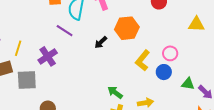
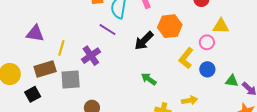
yellow triangle: (196, 24) -> (221, 26), moved
black arrow: (101, 42) -> (144, 41), size x1.5
pink circle: (170, 53) -> (207, 42), moved
green arrow: (115, 93) -> (149, 79), moved

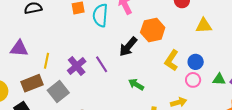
purple line: (107, 30) -> (102, 64), moved, turned 30
pink circle: (207, 42) -> (193, 80), moved
blue circle: (207, 69) -> (196, 62), moved
gray square: (71, 80) -> (58, 91), turned -30

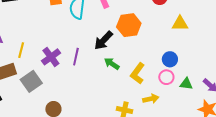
yellow L-shape: (172, 61) -> (138, 73), moved
purple line: (102, 64) -> (76, 57), turned 42
green triangle: (219, 79) -> (186, 84), moved
green arrow: (136, 84) -> (112, 64), moved

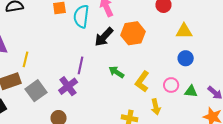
black arrow: (103, 40) -> (104, 37), moved
purple cross: (51, 57) -> (68, 86), moved
blue circle: (170, 59) -> (186, 58), moved
yellow arrow: (151, 99) -> (156, 107), turned 91

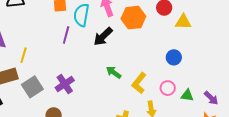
yellow triangle: (184, 31) -> (183, 22), moved
orange hexagon: (133, 33) -> (133, 18), moved
blue circle: (186, 58) -> (174, 57), moved
purple line: (80, 65) -> (66, 35), moved

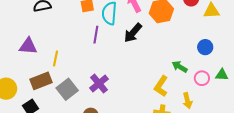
green arrow: (114, 72) -> (180, 67), moved
yellow L-shape: (139, 83) -> (161, 86), moved
green triangle: (187, 95) -> (222, 75), moved

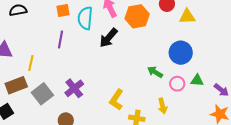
purple line: (96, 35) -> (60, 40), moved
blue circle: (205, 47) -> (181, 53), size x1.5
yellow L-shape: (161, 86) -> (116, 100), moved

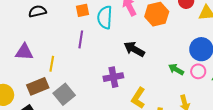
black arrow: (108, 38) -> (134, 49), moved, turned 80
pink circle: (177, 84) -> (198, 71), moved
purple cross: (74, 88) -> (113, 77), moved, turned 30

